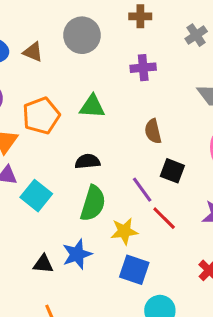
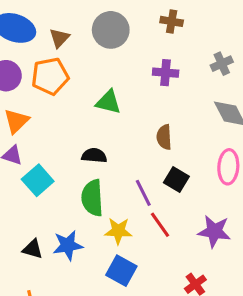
gray cross: (196, 35) -> (222, 64), moved
brown triangle: (33, 52) -> (59, 38), turned 40
orange pentagon: (41, 116) -> (50, 76), moved
green semicircle: (93, 203) -> (92, 198), turned 150

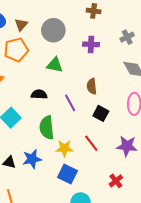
gray circle: (111, 30) -> (53, 30), moved
black semicircle: (94, 156) -> (39, 94), moved
purple line: (143, 193) -> (70, 103), moved

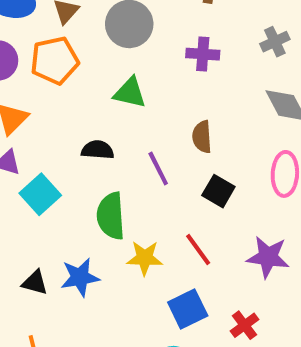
blue square: (68, 174) -> (188, 309), moved, turned 36

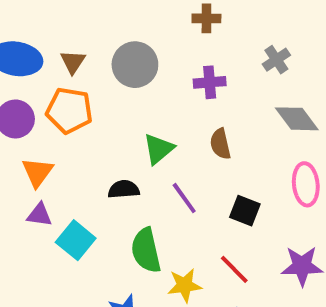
orange pentagon: (55, 60) -> (69, 111), turned 30
green triangle: (130, 93) -> (159, 149), moved, turned -44
brown semicircle: (202, 137) -> (220, 144), moved

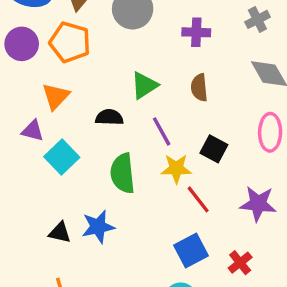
orange triangle: (37, 172) -> (56, 96), moved
yellow star: (185, 285) -> (176, 169), moved

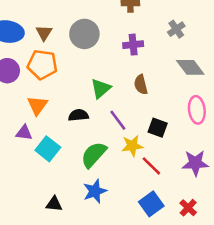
green semicircle: (123, 173) -> (94, 155), turned 56
blue star: (98, 227) -> (95, 191), moved

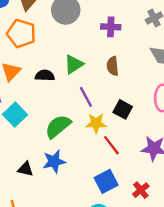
black semicircle: (78, 115) -> (45, 75), moved
black triangle: (54, 204) -> (25, 169), moved

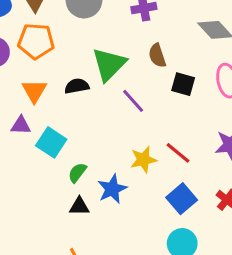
green triangle: (74, 64) -> (109, 64), size x1.4
black square: (123, 109) -> (183, 84), moved
yellow star: (96, 123) -> (143, 160), moved
green semicircle: (58, 126) -> (77, 173), moved, size x0.6

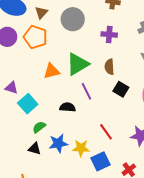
black semicircle: (77, 86) -> (68, 107), moved
orange triangle: (34, 91) -> (52, 71), moved, turned 30
yellow star: (143, 160) -> (81, 148), moved

